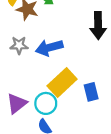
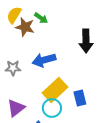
gray star: (19, 45) -> (13, 68), moved
cyan circle: (46, 103) -> (52, 108), moved

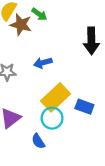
blue arrow: (44, 60) -> (43, 63), size x0.7
blue rectangle: (80, 98) -> (84, 107), turned -56

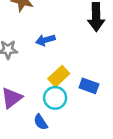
yellow rectangle: (56, 97) -> (59, 76), size x0.7

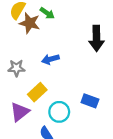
yellow rectangle: (59, 76) -> (37, 92), moved

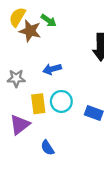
yellow rectangle: (37, 92) -> (38, 104), turned -54
cyan circle: (59, 112) -> (61, 101), moved

